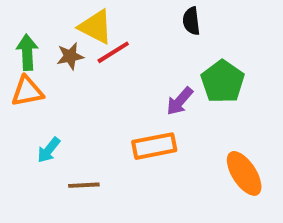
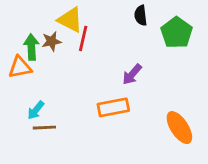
green arrow: (27, 52) -> (31, 47), moved
red line: (113, 52) -> (83, 38), turned -45
green pentagon: (223, 82) -> (177, 33), moved
brown line: (84, 185) -> (44, 128), moved

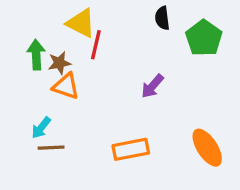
brown star: (52, 41) -> (59, 63), moved
orange triangle: (20, 67) -> (66, 86), moved, turned 30
orange rectangle: (113, 107) -> (131, 149), moved

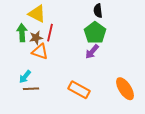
yellow triangle: (81, 23) -> (37, 14), moved
green pentagon: (204, 38) -> (95, 33), moved
red line: (96, 45) -> (50, 33), moved
orange rectangle: (131, 149) -> (79, 90), turned 40

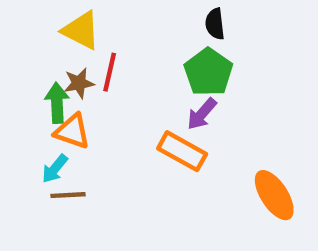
green arrow: (22, 33) -> (57, 103), moved
orange triangle: (40, 52) -> (72, 131), moved
orange rectangle: (79, 90) -> (182, 151), moved

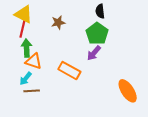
yellow triangle: (81, 30) -> (23, 14), moved
red line: (110, 72) -> (22, 29), moved
brown star: (79, 83) -> (58, 22), moved
orange rectangle: (182, 151) -> (69, 70), moved

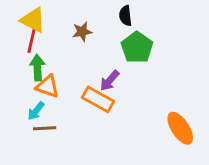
black semicircle: (100, 11) -> (125, 16), moved
purple arrow: (94, 53) -> (110, 81), moved

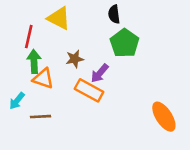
yellow triangle: (33, 20) -> (59, 18), moved
brown star: (82, 32) -> (75, 59), moved
cyan arrow: (36, 111) -> (17, 101), moved

